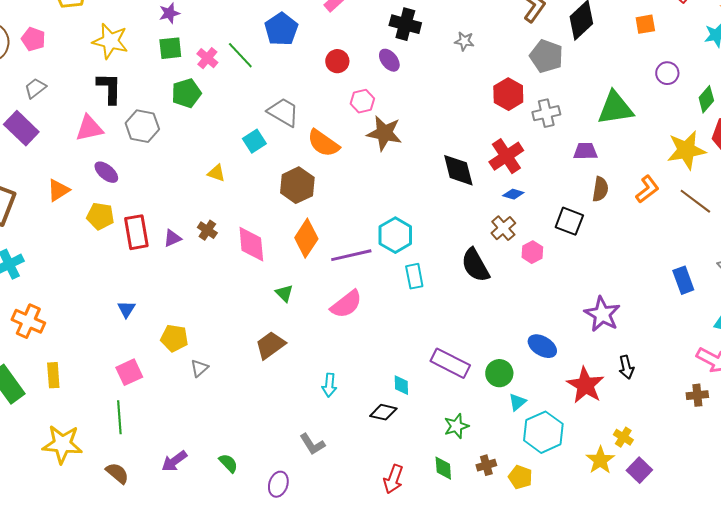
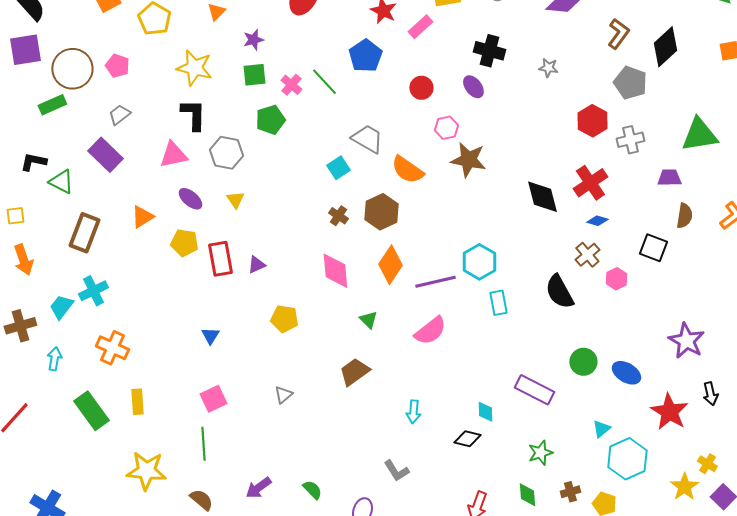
yellow triangle: (216, 173) -> (235, 200), moved, turned 36
brown cross: (207, 230) -> (338, 216), moved
yellow pentagon: (174, 338) -> (284, 319), moved
green circle: (499, 373) -> (583, 362), moved

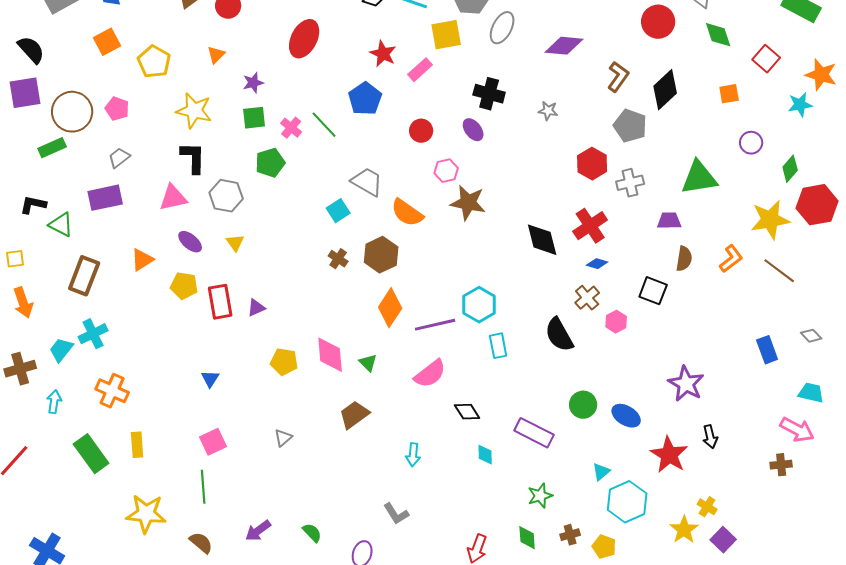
purple rectangle: (105, 155) -> (105, 198), turned -56
pink diamond: (335, 271) -> (330, 355), moved
black diamond: (467, 439) -> (467, 412), moved, turned 44

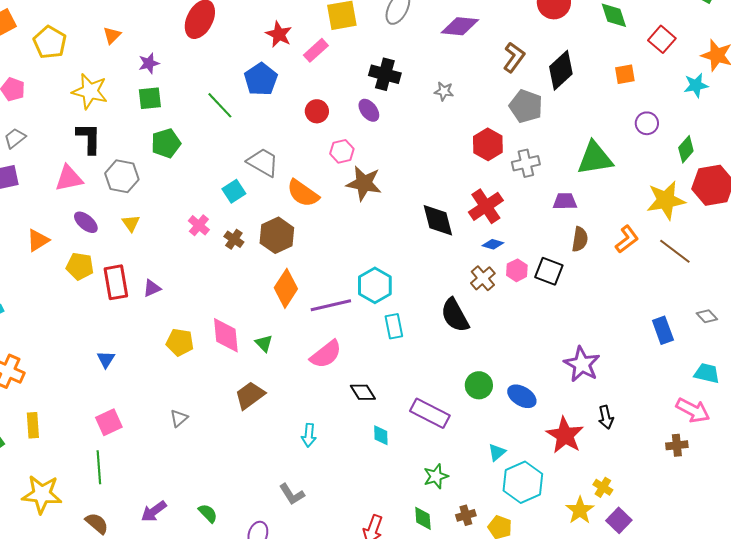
pink cross: (291, 128) -> (199, 225), moved
pink hexagon: (616, 322) -> (517, 270), moved

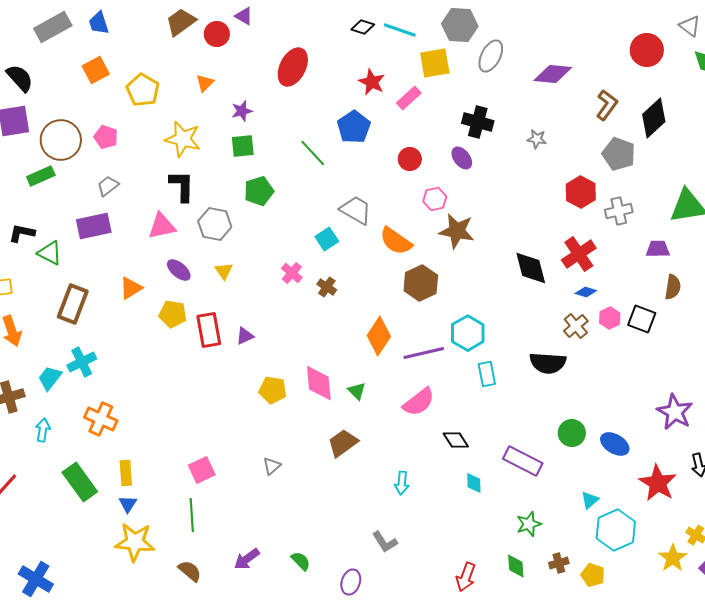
brown hexagon: (277, 235) -> (421, 283), moved
black semicircle: (455, 315) -> (548, 363), turned -57
blue triangle: (106, 359) -> (128, 504), moved

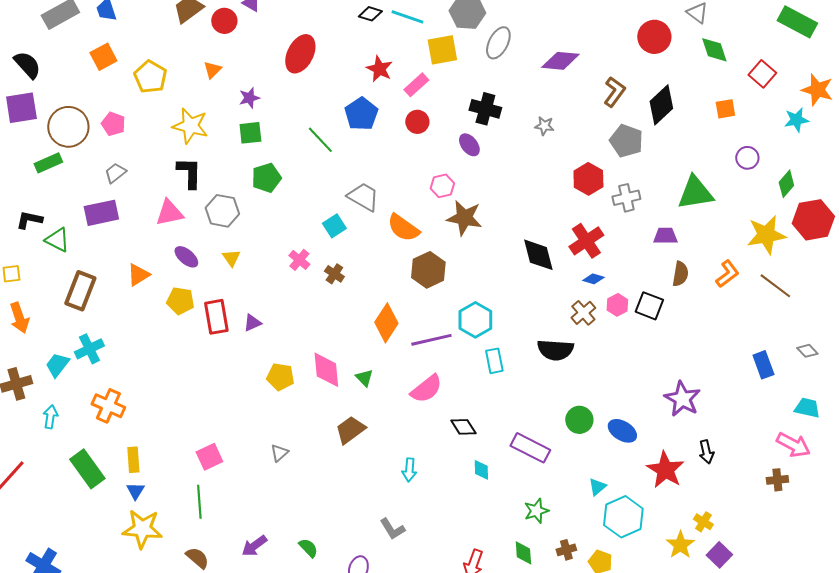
red circle: (410, 159) -> (417, 122), moved

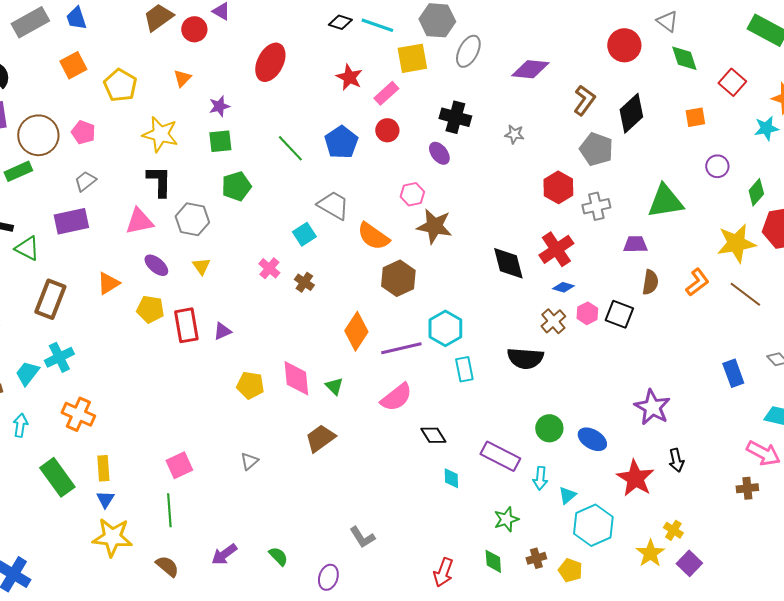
blue pentagon: (361, 114) -> (341, 142), moved
cyan arrow: (409, 470) -> (540, 478), moved

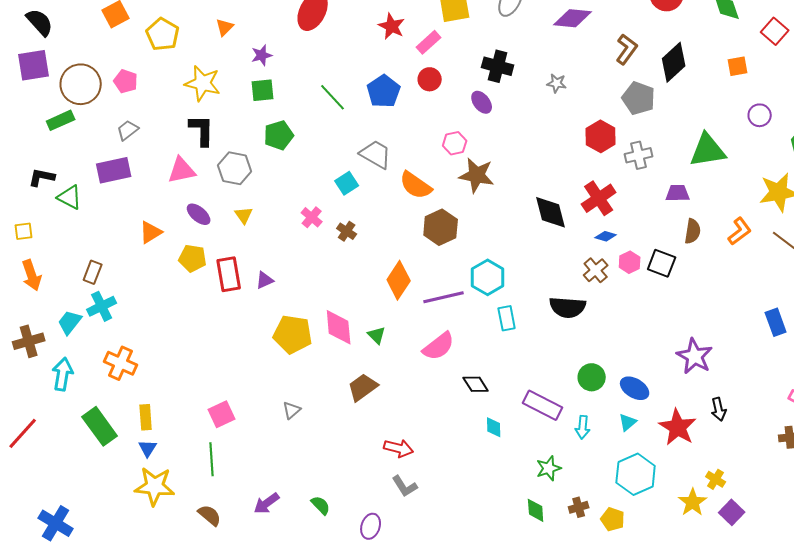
brown rectangle: (50, 299) -> (93, 272), moved, size x0.6
yellow pentagon: (250, 385) -> (293, 334), size x1.4
cyan arrow: (20, 425) -> (63, 374), size x1.4
cyan triangle: (567, 495) -> (628, 422), moved
red arrow: (443, 572) -> (399, 448), moved, turned -96

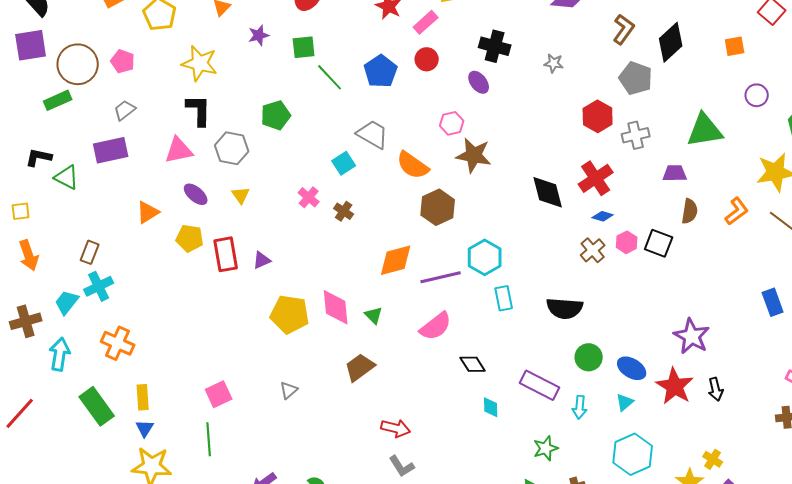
green square: (263, 90) -> (304, 47), moved
orange diamond: (399, 280) -> (396, 260), turned 42
black semicircle: (568, 307) -> (565, 308), moved
red star: (678, 427) -> (675, 386), moved

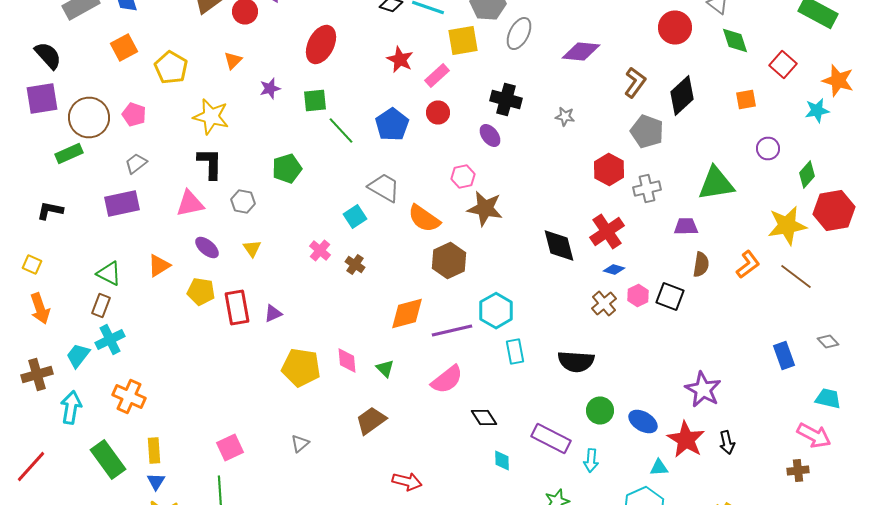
gray hexagon: (232, 148) -> (243, 202), size x0.7
green triangle: (67, 177) -> (109, 274), moved
yellow square: (21, 211) -> (32, 264), turned 30
pink diamond: (336, 307) -> (347, 360), size x0.7
cyan triangle: (625, 402) -> (659, 468), moved, turned 36

